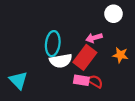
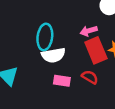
red rectangle: (85, 57) -> (96, 50), moved, turned -60
pink rectangle: (81, 80) -> (62, 81), moved

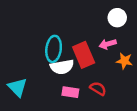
pink arrow: (89, 31) -> (108, 44), moved
red rectangle: (96, 50) -> (84, 55), moved

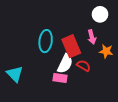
pink arrow: (108, 44) -> (92, 37), turned -88
white semicircle: (62, 67) -> (65, 64), moved, turned -54
red semicircle: (98, 89) -> (84, 66), moved

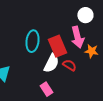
pink arrow: (92, 37) -> (77, 37), size x1.5
pink rectangle: (60, 78) -> (46, 89), moved, turned 48

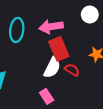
pink arrow: (77, 37) -> (51, 27), moved, turned 95
cyan ellipse: (32, 41) -> (17, 30), moved

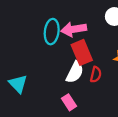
cyan ellipse: (17, 30) -> (52, 32), moved
red semicircle: (72, 70) -> (96, 74), turned 72

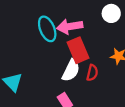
cyan ellipse: (52, 32) -> (47, 29), turned -30

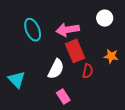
cyan ellipse: (47, 29) -> (33, 30), moved
white semicircle: (71, 70) -> (56, 69), moved

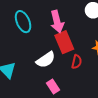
pink arrow: (68, 30) -> (57, 22), turned -95
white semicircle: (56, 69) -> (46, 60), turned 30

